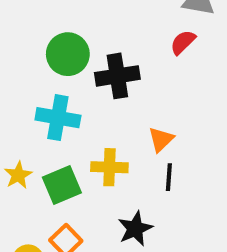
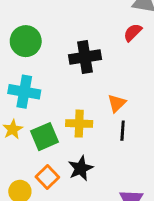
green circle: (68, 54) -> (26, 41), moved
cyan cross: (58, 118) -> (24, 92), moved
black star: (135, 229) -> (81, 168), moved

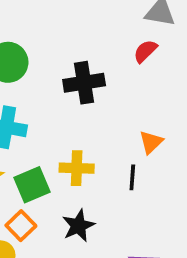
orange triangle: (117, 103) -> (151, 142), moved
orange square: (47, 177) -> (21, 226), moved

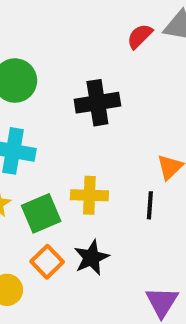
red semicircle: (145, 51) -> (140, 36), moved
orange square: (21, 226) -> (47, 262), moved

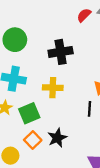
yellow cross: (89, 195) -> (53, 88), moved

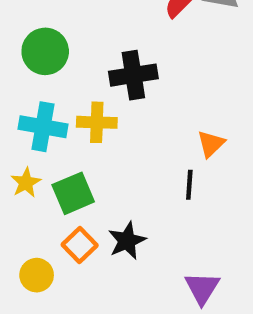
yellow cross: (53, 88) -> (97, 122), moved

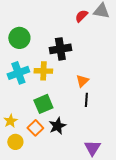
cyan cross: (43, 127) -> (18, 73), turned -30
orange triangle: (211, 144) -> (82, 81), moved
yellow star: (26, 183) -> (10, 121), moved
green square: (73, 193) -> (43, 104), moved

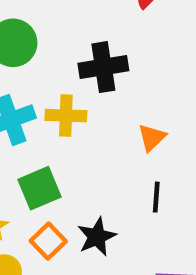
black line: (86, 100) -> (156, 197), moved
green square: (43, 104) -> (39, 188), moved

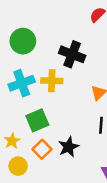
black cross: (103, 67) -> (72, 54), turned 30

